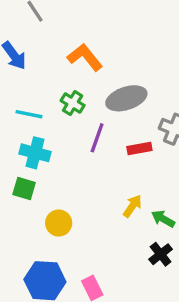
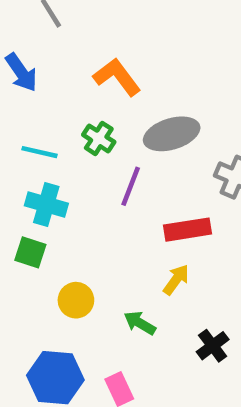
red rectangle: (139, 149) -> (188, 230), moved, size x1.4
green arrow: (163, 219) -> (140, 323), moved

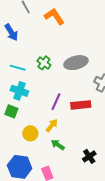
orange L-shape: (117, 77) -> (54, 16), moved
purple line: (131, 186) -> (56, 102), moved
yellow arrow: (176, 280) -> (52, 125), moved

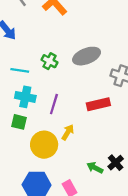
purple line: (56, 102) -> (54, 104), moved
yellow circle: (30, 133) -> (44, 145), size x1.5
green arrow: (58, 145) -> (95, 168), moved

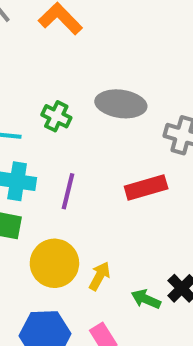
gray ellipse: (87, 56) -> (121, 104), turned 32
yellow arrow: (68, 132) -> (100, 276), moved

